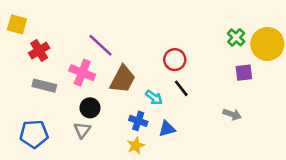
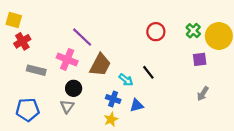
red cross: (39, 50) -> (22, 41), moved
red circle: (175, 60) -> (156, 32), moved
gray arrow: (232, 114) -> (203, 94), moved, turned 104

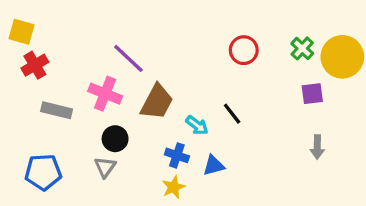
gray arrow: (203, 94) -> (317, 147), turned -32

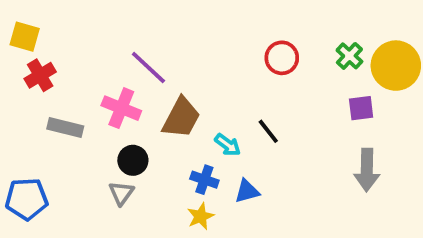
gray arrow: (317, 147) -> (367, 170), size x1.5
blue pentagon: (43, 172) -> (27, 199), moved

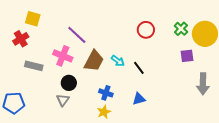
yellow square: (25, 37) -> (33, 19), moved
cyan arrow: (228, 145) -> (118, 61), moved
gray arrow: (367, 170) -> (203, 84), moved
blue triangle: (247, 191) -> (139, 99), moved

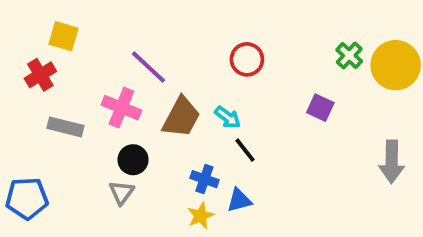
red circle: (146, 30) -> (247, 59), moved
purple square: (187, 56) -> (320, 108), moved, turned 32
black line: (139, 68) -> (245, 150), moved
blue triangle: (139, 99) -> (239, 200), moved

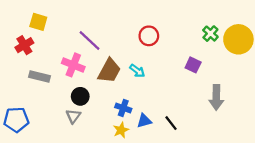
black line: (245, 150) -> (171, 123), moved
gray arrow: (392, 162) -> (216, 98), moved

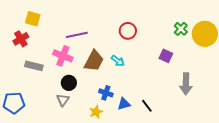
purple line: (90, 41) -> (77, 35), turned -55
yellow star: (121, 130) -> (96, 112), moved

